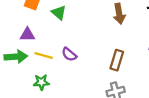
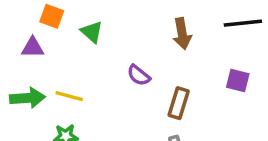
purple triangle: (27, 35) -> (33, 48), moved
purple semicircle: (69, 54) -> (139, 75), moved

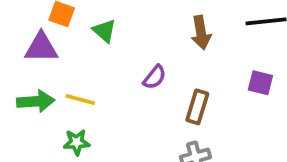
purple triangle: (33, 48) -> (41, 47), size x1.4
purple semicircle: (139, 75) -> (155, 77), turned -90

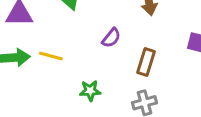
green star: (77, 142) -> (90, 91), moved

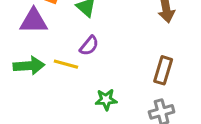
purple semicircle: (111, 38) -> (89, 46), moved

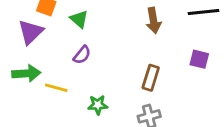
purple triangle: (34, 21) -> (31, 32), turned -44
yellow line: (66, 64) -> (56, 88), moved

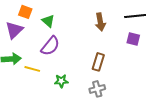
purple semicircle: (82, 55) -> (50, 46), size x1.5
purple square: (199, 59) -> (133, 39), moved

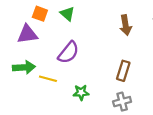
green triangle: (48, 21) -> (67, 14), moved
purple triangle: (14, 30) -> (27, 34), turned 36

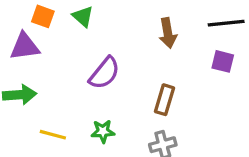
purple semicircle: (68, 53) -> (105, 73), moved
yellow line: (48, 79) -> (53, 135), moved

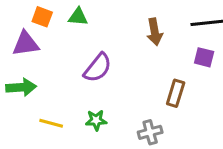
green triangle: (83, 16) -> (78, 17), turned -36
brown rectangle: (164, 100) -> (176, 93), moved

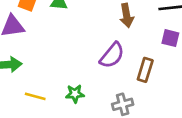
purple semicircle: (98, 68) -> (112, 55), moved

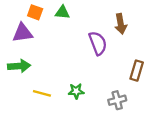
purple semicircle: (112, 55) -> (98, 43), moved, turned -60

